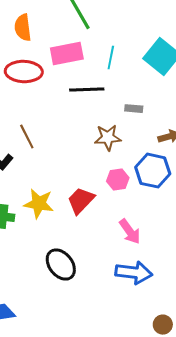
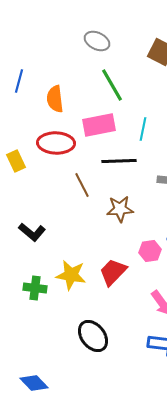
brown line: (27, 137) -> (82, 185), moved
brown star: (108, 138) -> (120, 209), moved

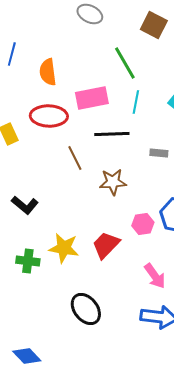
green line: (112, 85) -> (125, 63), moved

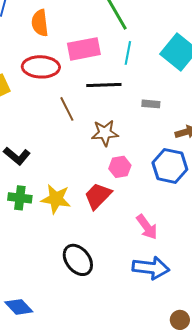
pink hexagon: (143, 224) -> (120, 167), moved
green cross: (28, 261) -> (20, 198), moved

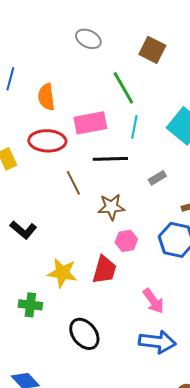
gray rectangle: (151, 104) -> (157, 178), turned -36
red trapezoid: (98, 196) -> (104, 270), turned 152
green cross: (20, 198) -> (30, 305), moved

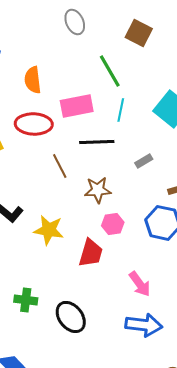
gray ellipse: (88, 39) -> (75, 22), turned 40
yellow star: (62, 273) -> (49, 230), moved
green cross: (30, 305) -> (26, 300), moved

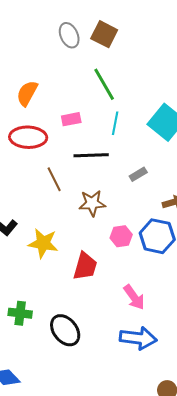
brown square: (139, 33) -> (104, 34), moved
orange semicircle: (33, 80) -> (27, 93), turned 36
pink rectangle: (77, 106) -> (71, 119), size x0.6
pink hexagon: (113, 224) -> (121, 236), moved

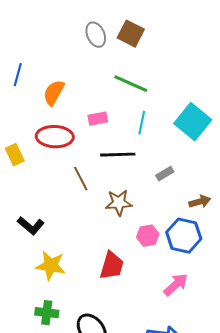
green line: (104, 84) -> (131, 84), turned -36
yellow star: (43, 243) -> (51, 266), moved
pink arrow: (134, 297) -> (176, 285), moved, turned -96

